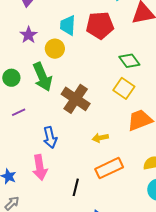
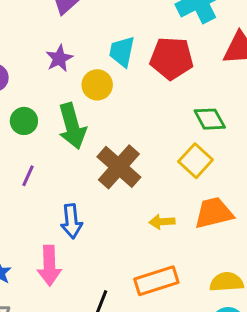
purple line: (19, 112) -> (28, 176), turned -48
yellow arrow: (100, 138) -> (162, 222), moved

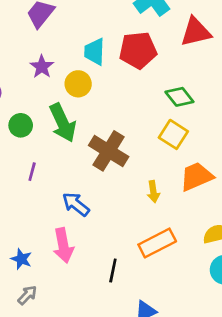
blue arrow: (71, 221) -> (76, 204), turned 144
yellow arrow: (162, 222) -> (153, 192), turned -85

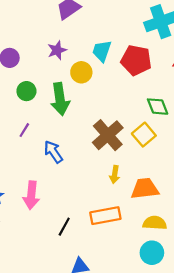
brown cross: (109, 151) -> (108, 135), moved
orange trapezoid: (196, 177) -> (145, 189), moved
blue arrow: (76, 204) -> (53, 152), moved

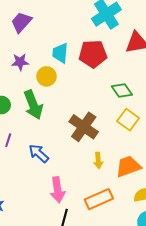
purple star: (57, 50) -> (20, 62), turned 30
yellow square: (144, 135) -> (128, 120), moved
pink arrow: (31, 195) -> (58, 190), moved

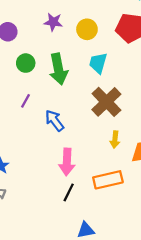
cyan trapezoid: (60, 53) -> (98, 63), moved
yellow circle: (47, 76) -> (87, 29), moved

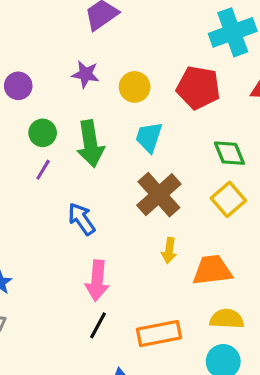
purple line: (25, 101) -> (43, 170), moved
orange rectangle: (108, 180) -> (159, 334), moved

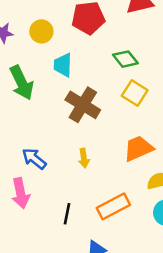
blue arrow: (82, 219) -> (34, 159), moved
yellow arrow: (169, 251) -> (84, 158), moved
pink arrow: (97, 281) -> (21, 193), moved

